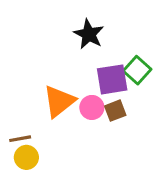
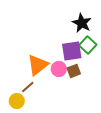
black star: (89, 34) -> (82, 23), moved
brown line: (20, 139) -> (28, 87), moved, turned -32

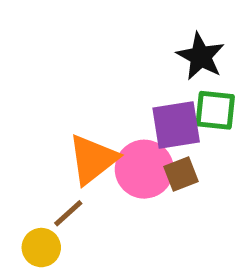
green square: (88, 45) -> (215, 110), turned -36
pink circle: (59, 69) -> (144, 169), size x1.5

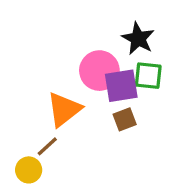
pink circle: (144, 169) -> (99, 71), moved

